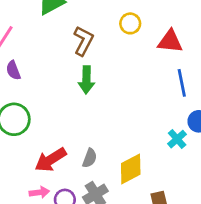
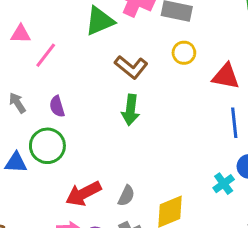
brown L-shape: (83, 41) -> (131, 67), turned 96
purple semicircle: (13, 70) -> (57, 106), moved

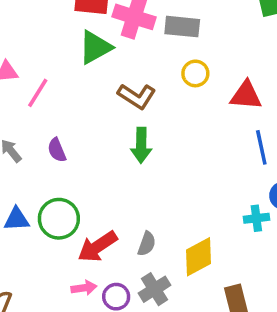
green circle: (47, 146) -> (59, 219), moved
cyan cross: (224, 184) -> (256, 218), turned 35

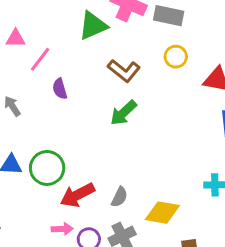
green arrow: (141, 145) -> (123, 113), turned 40
purple semicircle: (57, 150) -> (60, 89), moved
yellow diamond: (199, 257) -> (162, 213), turned 32

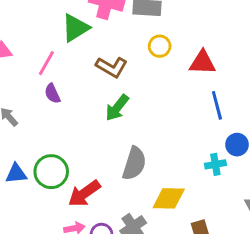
pink line: (40, 59) -> (46, 63), moved
gray semicircle: (119, 197) -> (134, 163), moved, size x1.6

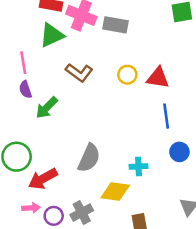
yellow circle: (160, 46) -> (127, 75), moved
pink line: (46, 63) -> (23, 63), turned -45
green arrow: (117, 108) -> (47, 108), moved
cyan cross: (215, 164) -> (138, 166), moved

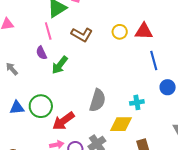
pink line: (23, 63) -> (48, 31), moved

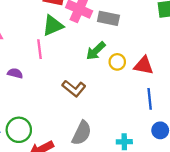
brown L-shape: (82, 35) -> (74, 88), moved
purple semicircle: (41, 53) -> (15, 73), moved, turned 120
green arrow: (60, 65) -> (96, 51), moved

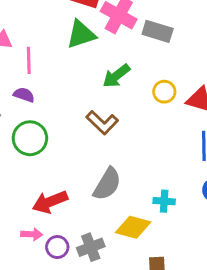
pink line: (39, 49) -> (29, 60), moved
green arrow: (96, 51) -> (116, 76), moved
green circle: (19, 130) -> (30, 138), moved

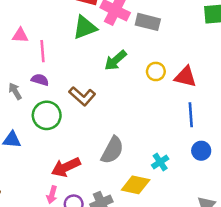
brown L-shape: (102, 123) -> (82, 96), moved
cyan cross: (164, 201) -> (160, 162), turned -35
pink arrow: (32, 234) -> (52, 195), turned 105

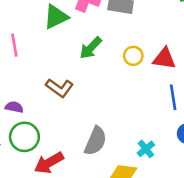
purple semicircle: (40, 80) -> (14, 107), moved
green circle: (47, 115) -> (24, 137), moved

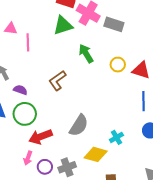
green arrow: (91, 48) -> (86, 53), turned 96
brown L-shape: (60, 88) -> (57, 80), turned 100

